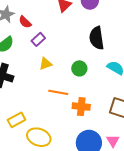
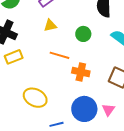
yellow rectangle: (16, 120) -> (14, 57), moved

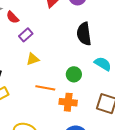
green circle: (83, 34) -> (74, 74), moved

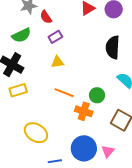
green circle: (74, 74) -> (97, 95), moved

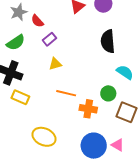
yellow rectangle: (18, 90) -> (20, 97), turned 48
green circle: (97, 95) -> (108, 93), moved
pink triangle: (108, 151) -> (118, 145), turned -32

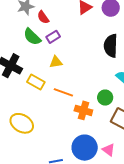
green semicircle: (16, 42) -> (32, 37), moved, turned 72
yellow rectangle: (20, 97) -> (36, 82), moved
yellow ellipse: (44, 137) -> (22, 123), moved

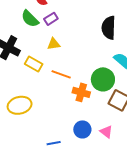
green circle: (105, 98) -> (103, 79), size x1.5
yellow ellipse: (22, 123) -> (20, 105), turned -45
blue circle: (85, 148) -> (82, 129), size x0.7

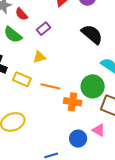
purple rectangle: (51, 19) -> (44, 29), moved
black semicircle: (109, 28) -> (92, 34), turned 135
pink triangle: (106, 132) -> (99, 130), moved

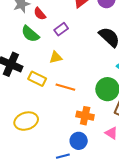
orange cross: (73, 102) -> (85, 116), moved
blue circle: (78, 139) -> (79, 141), moved

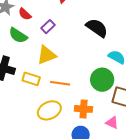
yellow triangle: (56, 57) -> (47, 55), size x1.5
yellow ellipse: (26, 121) -> (49, 110), moved

